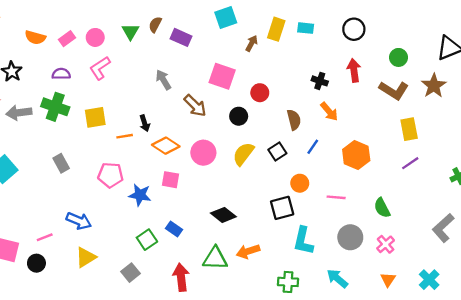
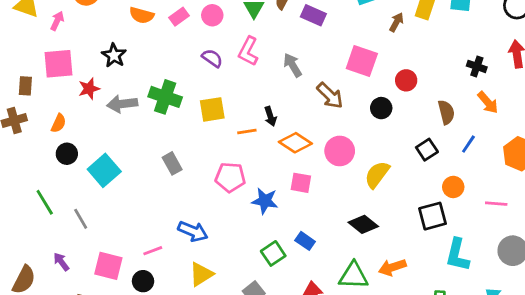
pink L-shape: (100, 68) -> (248, 51), moved, turned -30
purple semicircle: (61, 74) -> (212, 58), moved, turned 36
yellow semicircle: (243, 154) -> (377, 175), moved

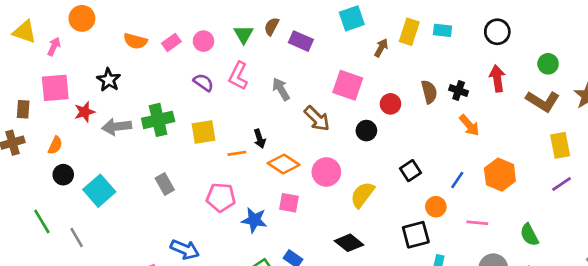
green cross: (165, 97) -> (158, 120), turned -32
brown semicircle: (446, 112) -> (429, 92), moved
blue line: (468, 144) -> (457, 180), moved

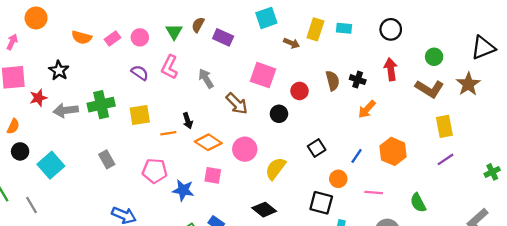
brown arrow: (381, 48) -> (292, 43), turned 84
orange arrow: (469, 125) -> (367, 109), turned 84
black square: (416, 235) -> (321, 203), turned 30

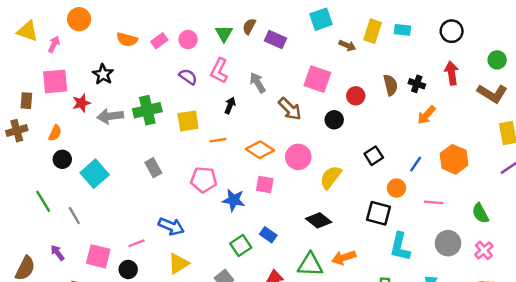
black arrow: (188, 121) -> (230, 105), moved, turned -140

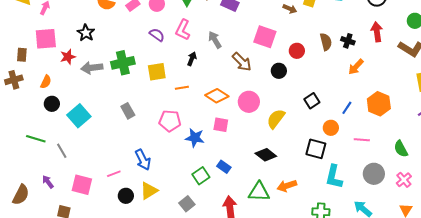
green line: (43, 201) -> (36, 139), turned -42
blue arrow: (171, 226) -> (143, 160), turned 40
black circle: (128, 269) -> (126, 196), moved

